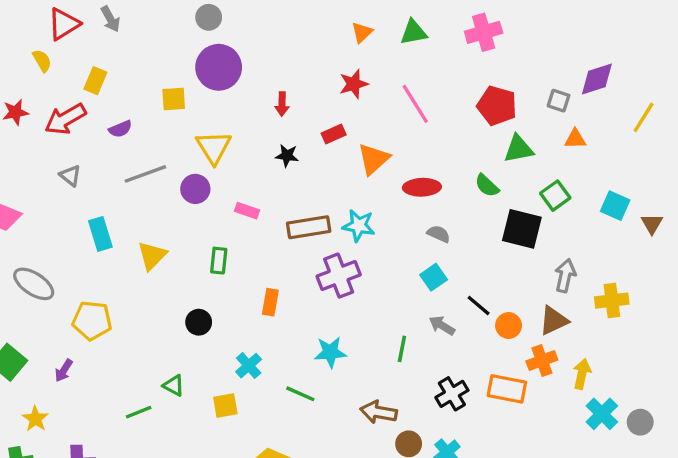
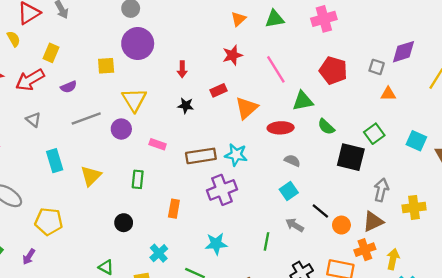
green triangle: (519, 149) -> (303, 101), moved

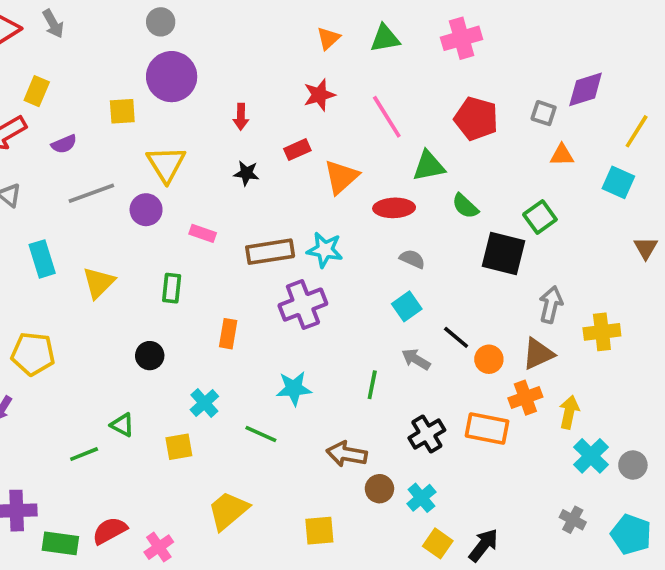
cyan square: (416, 141) -> (618, 182), moved

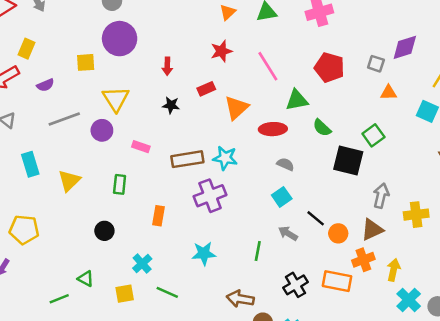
green line: (261, 434) -> (167, 292), moved

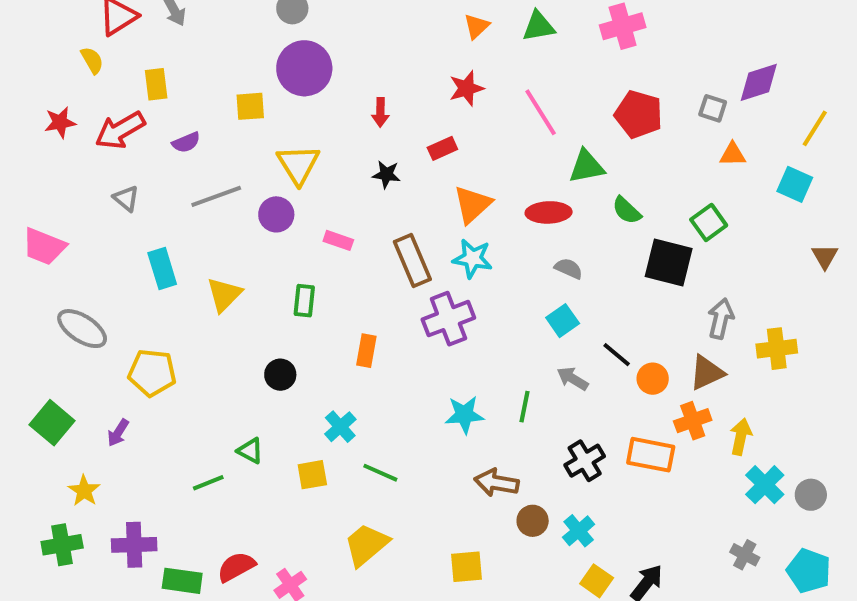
yellow rectangle: (27, 49) -> (156, 84), turned -30
orange triangle: (236, 108) -> (472, 204), moved
brown rectangle: (187, 159) -> (412, 261), turned 76
cyan star: (204, 253) -> (464, 415), moved

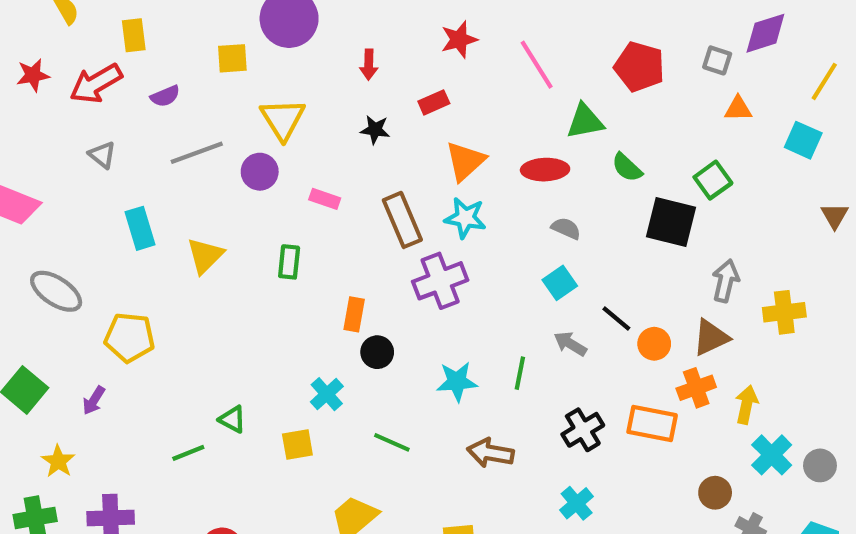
black circle: (280, 375) -> (377, 352), moved
green line: (380, 473) -> (392, 442), moved
brown circle: (533, 521) -> (715, 493), moved

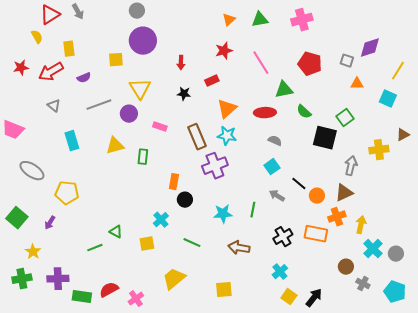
brown triangle: (835, 216) -> (403, 135), turned 32
yellow triangle: (205, 256) -> (115, 146), moved, turned 30
yellow cross: (784, 312) -> (379, 150), moved

